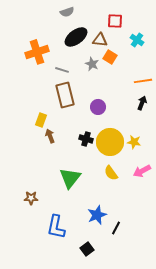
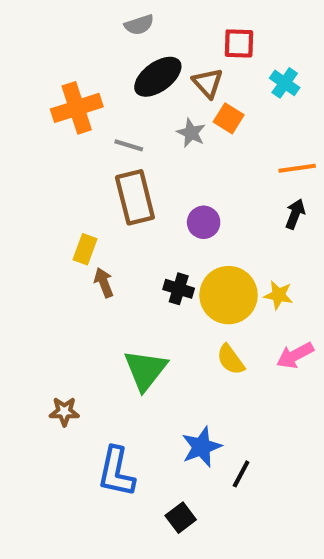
brown triangle: (100, 40) -> (208, 83), turned 42

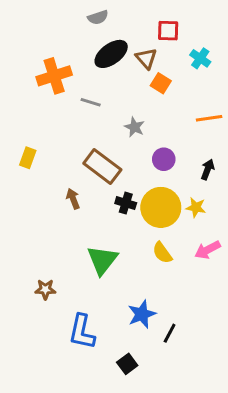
gray star: (191, 133) -> (134, 127), moved
brown rectangle: (135, 197) -> (102, 167), moved, turned -39
black arrow: (295, 214) -> (208, 169), moved
purple circle: (204, 222) -> (164, 159), moved
yellow rectangle: (85, 249) -> (28, 158), moved

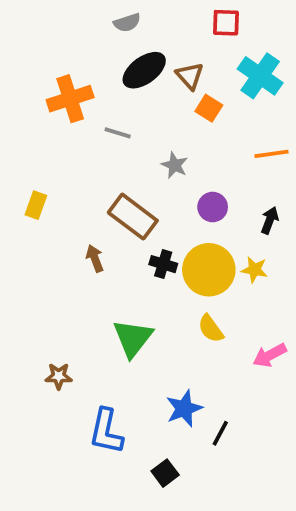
red square: (168, 31) -> (226, 23), moved
cyan cross: (200, 58) -> (260, 76), size x1.6
pink arrow: (208, 250) -> (270, 355), moved

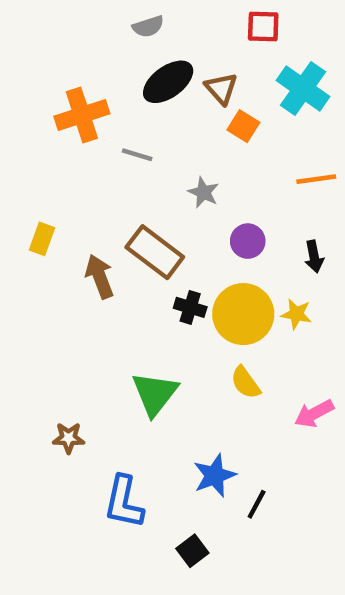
black arrow: (270, 220) -> (314, 257), turned 148
brown arrow: (95, 258) -> (100, 276), moved, size x1.4

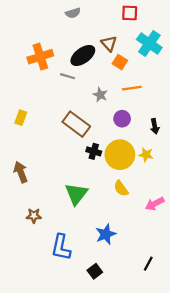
black ellipse: (168, 82) -> (83, 55), moved
orange line: (316, 179) -> (132, 88), moved
brown arrow: (100, 276) -> (21, 172), moved
black line: (257, 504) -> (148, 264), moved

